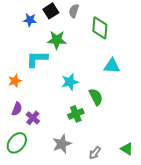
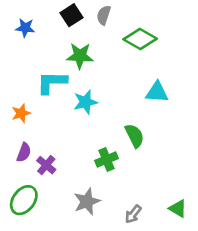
blue star: (30, 20) -> (25, 28), moved
green diamond: (100, 28) -> (140, 39), turned -65
cyan star: (70, 82) -> (85, 102), moved

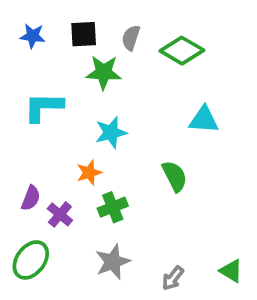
black square: (71, 15) -> (84, 34), moved, turned 30
gray semicircle: (104, 15) -> (131, 38), moved
cyan L-shape: (52, 82) -> (44, 107), moved
orange star: (21, 113) -> (89, 173), moved
green cross: (106, 159) -> (113, 207), moved

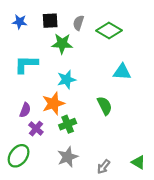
orange star: (89, 173) -> (53, 103), size x1.5
purple semicircle: (31, 198) -> (25, 110), moved

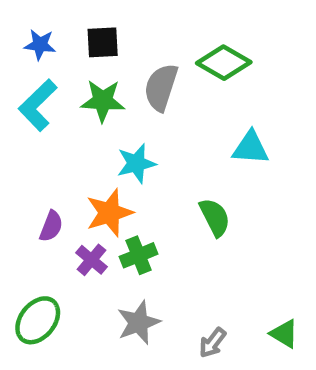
gray semicircle: (78, 23) -> (161, 87), moved, size x1.5
green star: (62, 44) -> (103, 101), moved
cyan L-shape: (26, 64) -> (38, 105), moved, turned -45
purple cross: (36, 129) -> (92, 260), moved

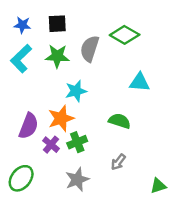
green semicircle: (215, 217) -> (120, 121), turned -45
purple semicircle: (51, 226) -> (29, 126), size x1.5
green triangle: (284, 334) -> (158, 186), turned -49
gray arrow: (213, 343) -> (118, 162), moved

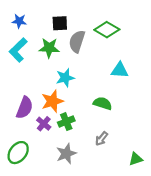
black square: (57, 24) -> (60, 23), moved

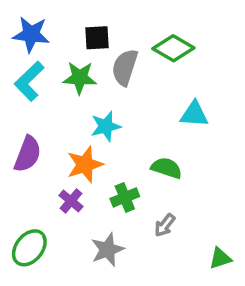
blue star: (19, 21) -> (31, 34), size x1.5
purple semicircle: (25, 108) -> (28, 154), moved
green cross: (66, 122) -> (125, 197), moved

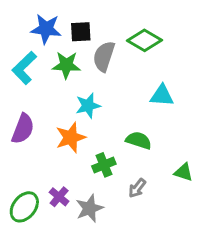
blue star: (31, 34) -> (46, 29), moved
purple cross: (71, 201) -> (59, 197), moved
green triangle: (220, 258) -> (184, 172), moved, turned 36

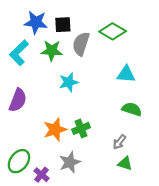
orange star: (71, 137) -> (55, 130), moved
green semicircle: (139, 140) -> (132, 109), moved
green triangle: (184, 172) -> (125, 163), moved
gray arrow: (137, 188) -> (119, 142), moved
purple cross: (59, 197) -> (42, 175), moved

